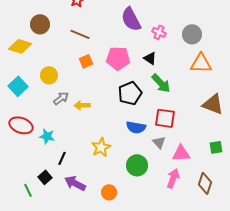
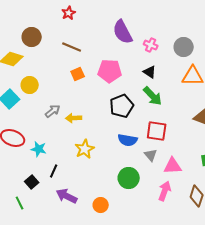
black triangle: (150, 58) -> (150, 72), moved
yellow circle: (49, 75) -> (30, 85), moved
yellow star: (101, 147) -> (85, 149), moved
black square: (45, 177) -> (32, 182), moved

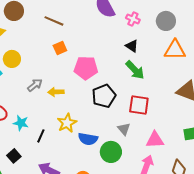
pink pentagon: (110, 71) -> (86, 68), moved
black pentagon: (122, 106) -> (104, 96), moved
blue semicircle: (128, 140) -> (88, 139), moved
gray triangle: (151, 155) -> (124, 129), moved
black line: (54, 171) -> (41, 136), moved

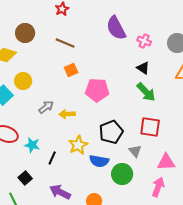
black pentagon: (104, 96) -> (111, 132), moved

